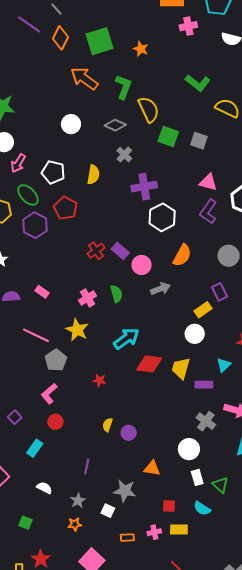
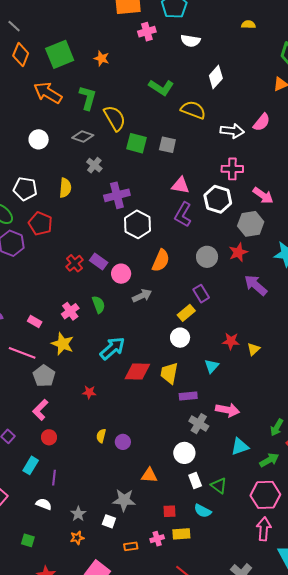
pink rectangle: (42, 292) -> (35, 321), moved
purple rectangle: (204, 385) -> (188, 396), moved
purple line: (87, 466) -> (54, 478), moved

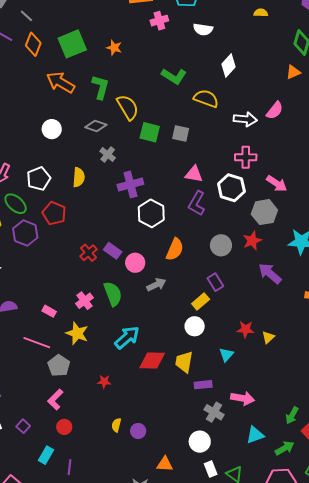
white pentagon: (25, 189) -> (39, 179), turned -30
green semicircle: (99, 305) -> (113, 294), size x1.4

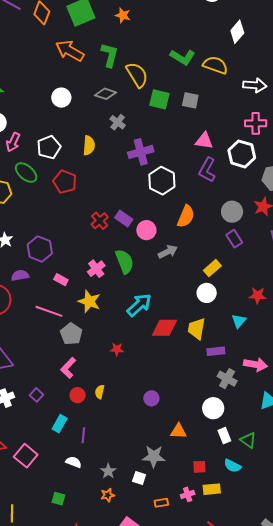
green L-shape: (174, 76) -> (183, 57), moved
purple hexagon: (25, 233) -> (40, 249), moved
purple rectangle: (215, 282) -> (234, 239), moved
yellow semicircle: (116, 425) -> (100, 392), moved

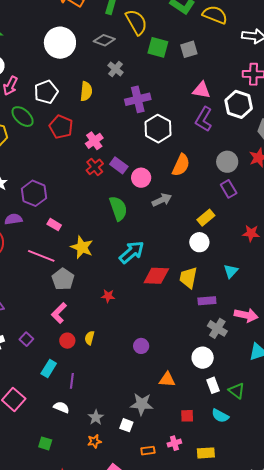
white circle: (61, 98) -> (60, 43), size x1.6
gray square: (190, 100) -> (189, 49), turned -30
pink cross: (96, 269) -> (94, 141), moved
red star: (258, 295) -> (251, 233), moved
yellow rectangle: (212, 489) -> (206, 453), moved

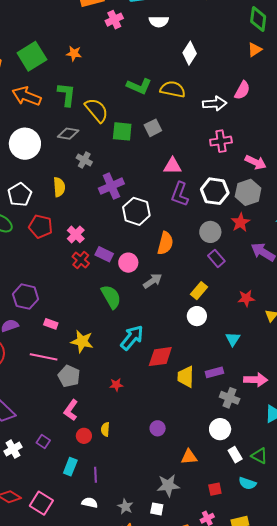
white hexagon: (239, 104) -> (215, 191), moved
yellow trapezoid: (188, 278) -> (186, 377), moved

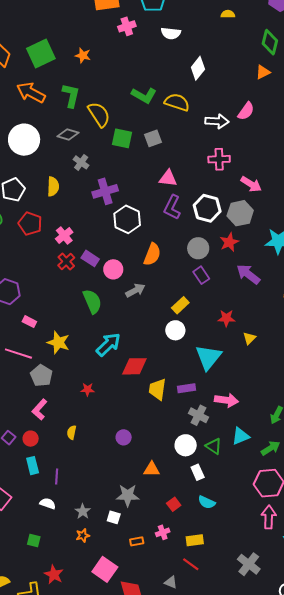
cyan triangle: (233, 339) -> (208, 357), size x1.8
red circle: (84, 436) -> (31, 439), moved
green triangle: (259, 456) -> (214, 446), moved
cyan rectangle: (70, 467) -> (33, 466), turned -42
red square: (215, 489) -> (174, 504), turned -32

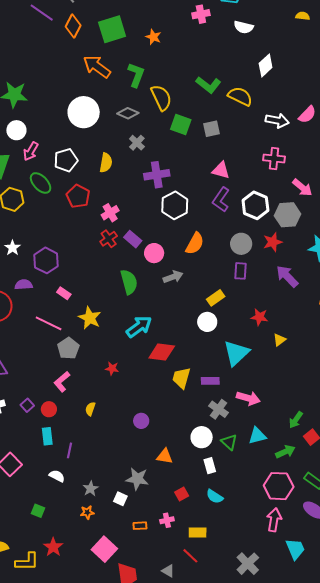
purple rectangle: (201, 275) -> (240, 271), turned 30

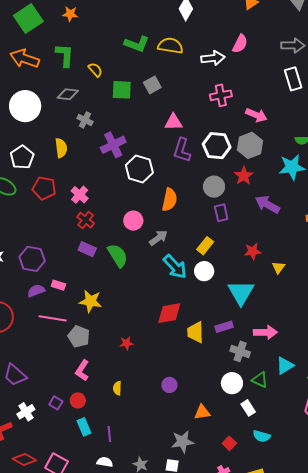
yellow semicircle: (161, 98) -> (95, 70), size x0.6
purple rectangle: (133, 239) -> (87, 249), moved
purple semicircle: (24, 285) -> (36, 291), moved
cyan arrow: (139, 327) -> (175, 267), moved, turned 100

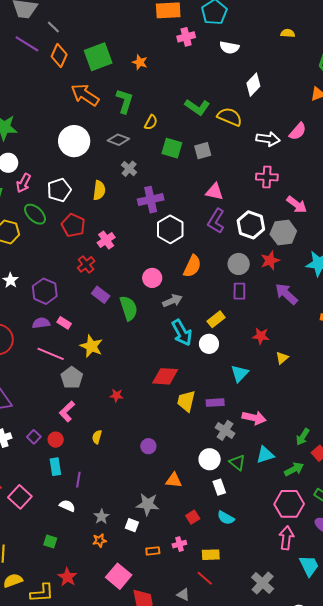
yellow semicircle: (95, 70) -> (151, 122), turned 56
red cross: (86, 220) -> (86, 264), moved
cyan triangle: (241, 293) -> (240, 373), size x0.7

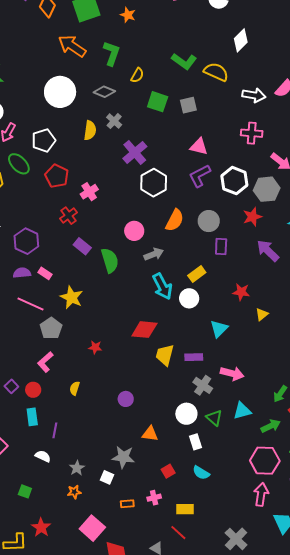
yellow semicircle: (99, 190) -> (90, 130), moved
purple cross: (151, 200) -> (135, 152), turned -30
purple L-shape: (216, 221) -> (200, 176), turned 30
gray circle: (239, 264) -> (209, 221), moved

